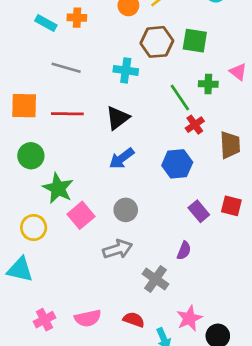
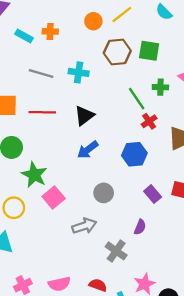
cyan cross: (126, 70) -> (79, 72), moved
gray circle: (126, 210) -> (104, 193), moved

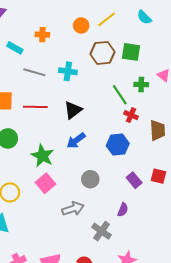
cyan rectangle: (24, 36) -> (15, 48), moved
red cross: (149, 121) -> (131, 115), turned -32
green star: (34, 175) -> (42, 156), moved

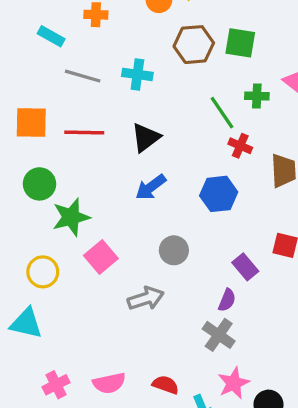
green star: (42, 156) -> (71, 217), moved, turned 30
purple rectangle: (134, 180) -> (245, 267), moved
gray cross: (101, 231) -> (219, 335), moved

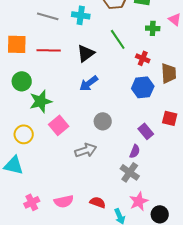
green line: (222, 113) -> (118, 39), moved
blue hexagon: (219, 194) -> (143, 87), moved

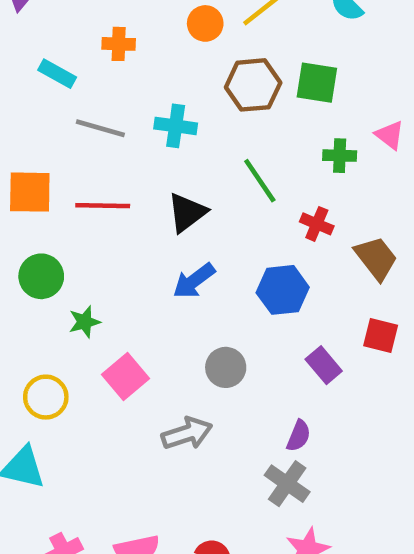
brown trapezoid: (169, 73) -> (376, 258), turned -35
blue hexagon: (143, 87) -> (283, 290), moved
green star: (41, 101) -> (84, 322), size x0.6
red square: (170, 118) -> (381, 336), moved
purple rectangle: (146, 131) -> (324, 365), moved

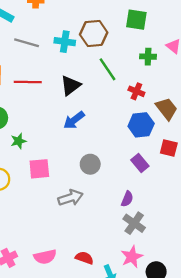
brown hexagon: (253, 85) -> (94, 33), moved
blue hexagon: (283, 290) -> (141, 125), moved
pink square: (125, 377) -> (39, 169), turned 35
gray cross: (287, 484) -> (134, 223), moved

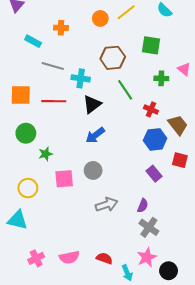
cyan cross: (65, 42) -> (81, 78), moved
gray circle: (90, 164) -> (93, 170), moved
gray arrow: (71, 198) -> (106, 205), moved

